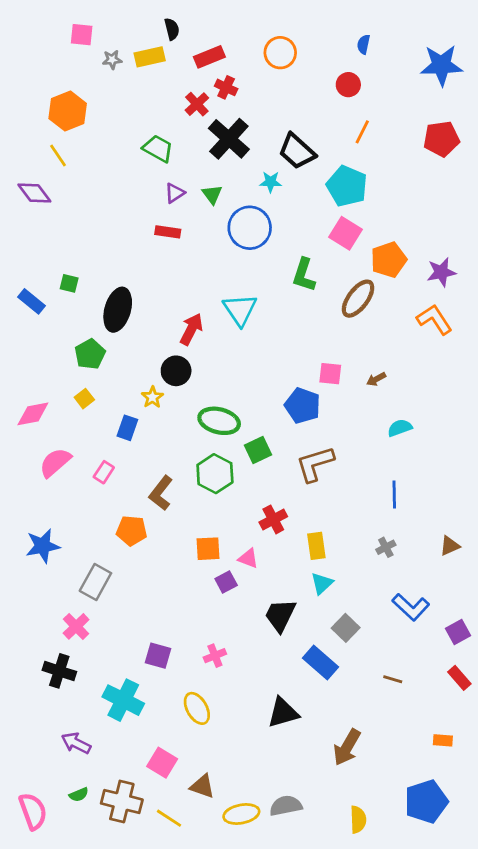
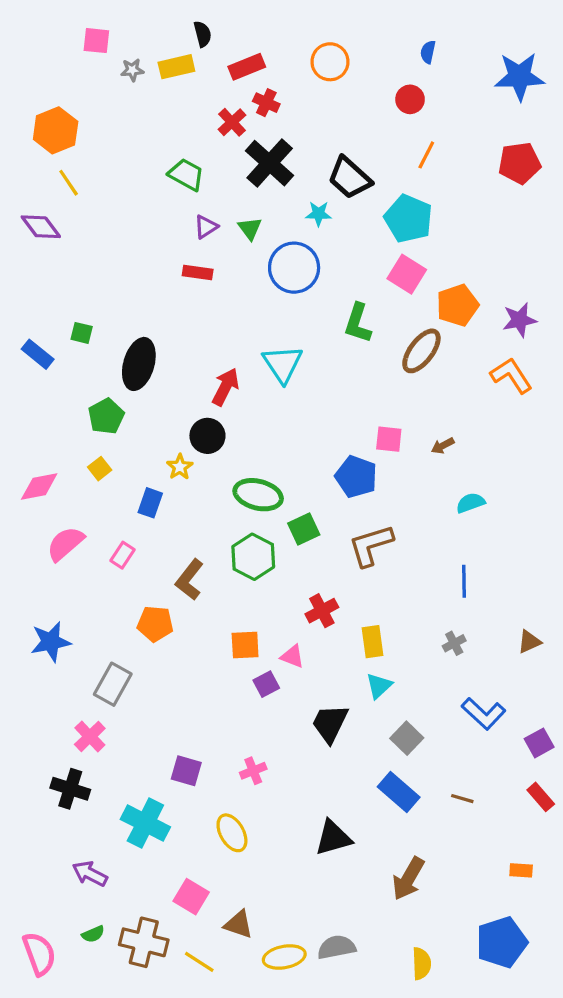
orange hexagon: (68, 111) -> (56, 130), moved
blue rectangle: (321, 663) -> (399, 792), moved

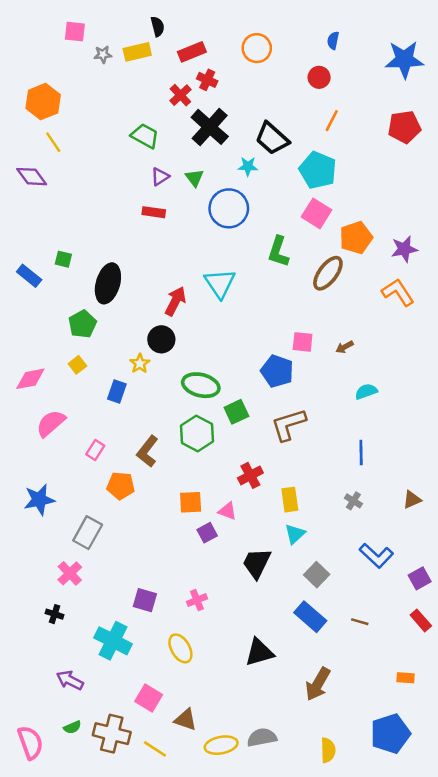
pink rectangle: (123, 555) -> (95, 450), moved
gray cross: (454, 643) -> (353, 501), turned -30
black cross: (70, 789) -> (55, 614), size x0.6

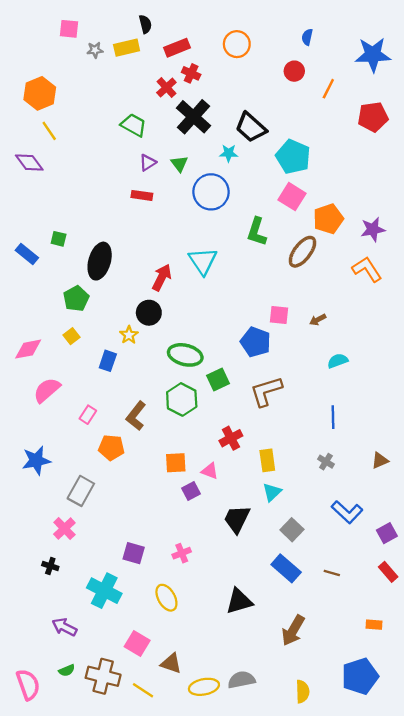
orange line: (332, 121) -> (328, 89), moved

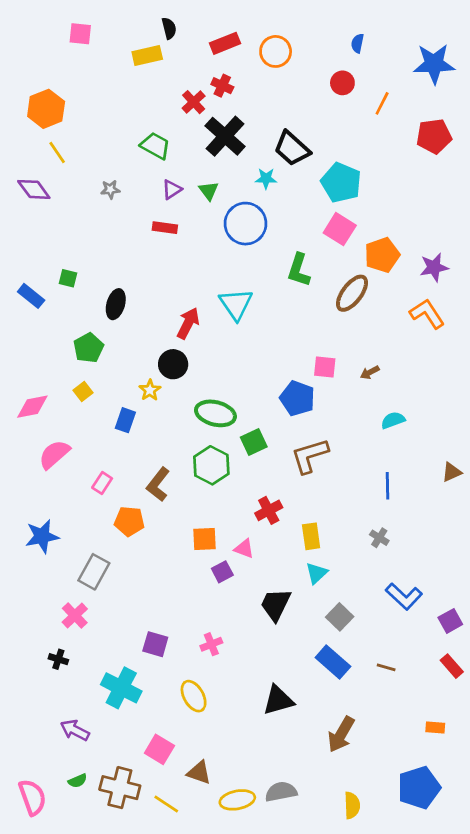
red rectangle: (177, 48) -> (225, 43), moved
gray star: (95, 50) -> (110, 189), moved
black ellipse: (100, 261) -> (116, 304), size x0.7
brown triangle: (380, 460) -> (452, 472), moved

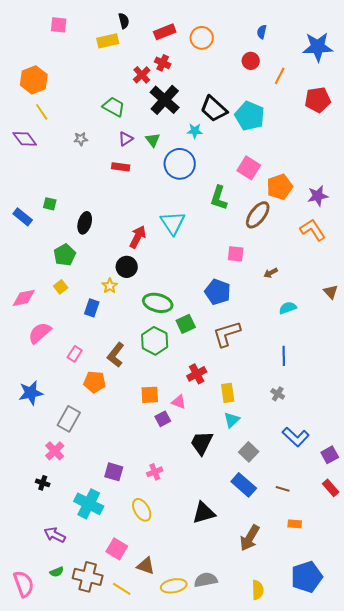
cyan pentagon: (341, 183) -> (250, 116), moved
pink square: (325, 367) -> (236, 254), moved
brown triangle: (452, 472) -> (331, 292), moved, turned -49
orange rectangle: (435, 728) -> (295, 524), moved

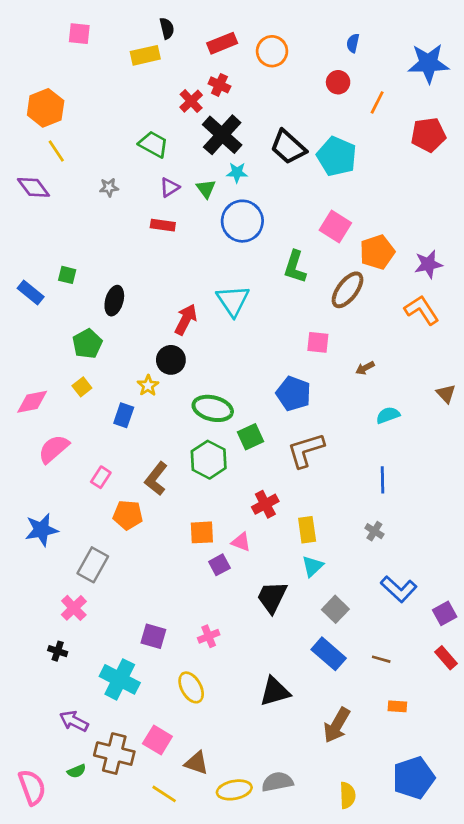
cyan star: (195, 131) -> (237, 173), moved
brown cross: (88, 577) -> (114, 754), moved

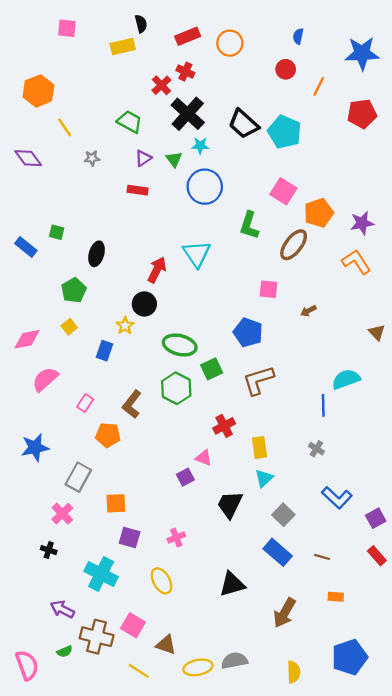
yellow line: (56, 151) -> (65, 127), moved
cyan semicircle: (388, 415) -> (346, 379), moved, size x1.4
orange square: (202, 532) -> (116, 503), moved

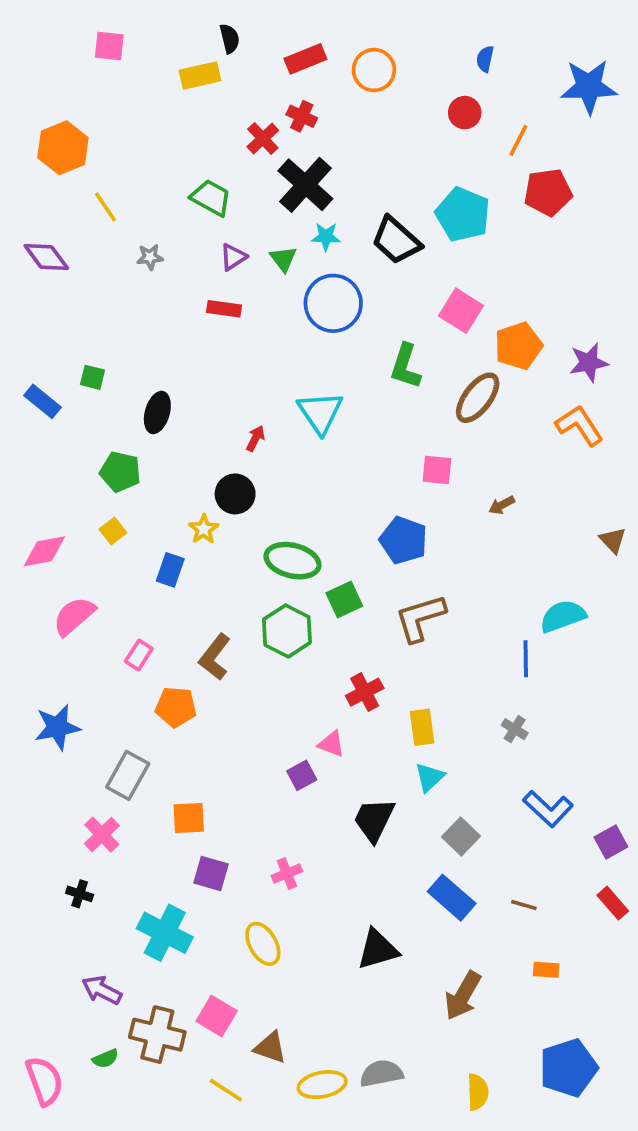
red pentagon: (362, 114) -> (548, 192), moved
black trapezoid: (243, 124) -> (396, 240), moved
red arrow: (157, 270) -> (255, 438), size x0.6
green pentagon: (74, 290) -> (120, 472), turned -30

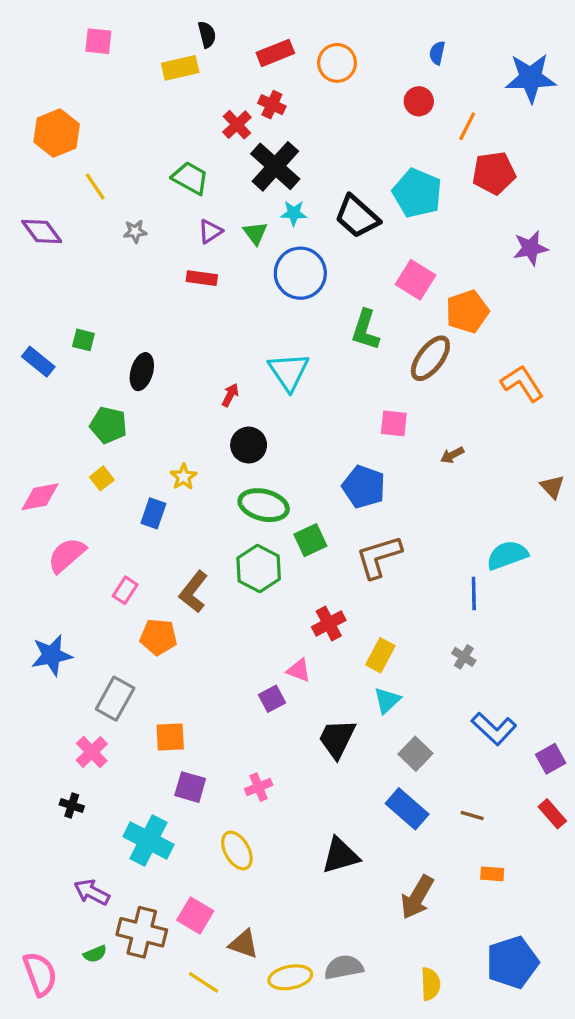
purple star: (589, 363) -> (531, 248), moved
black circle: (235, 494) -> (249, 445), moved
yellow rectangle: (422, 727) -> (380, 655), turned 36

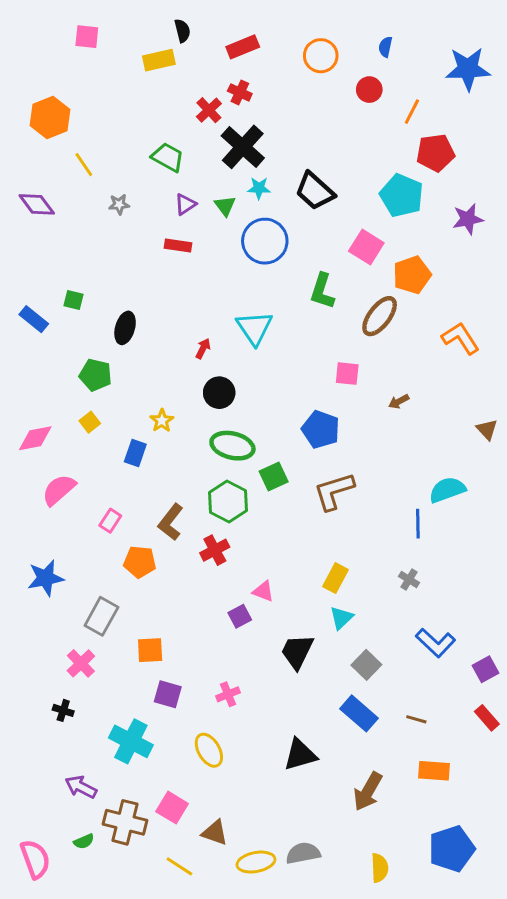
orange circle: (337, 63) -> (321, 56), moved
cyan pentagon: (417, 193) -> (402, 195), moved
red cross: (329, 624) -> (215, 550), moved
orange rectangle: (492, 874) -> (434, 771), size x1.5

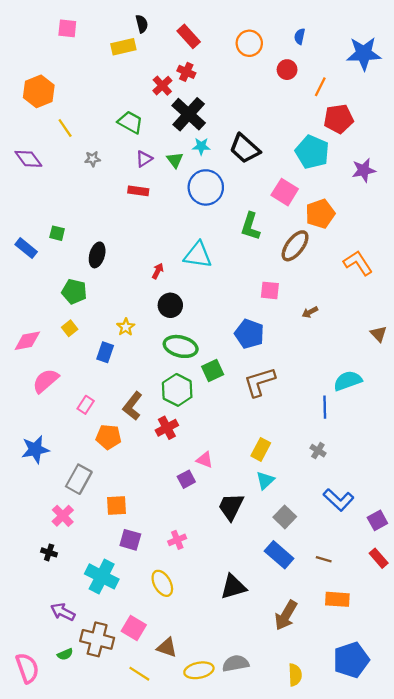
red rectangle: (243, 47) -> (189, 36), turned 70
cyan triangle: (255, 328) -> (198, 255), turned -48

